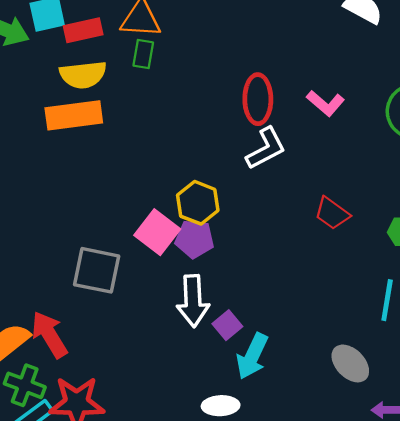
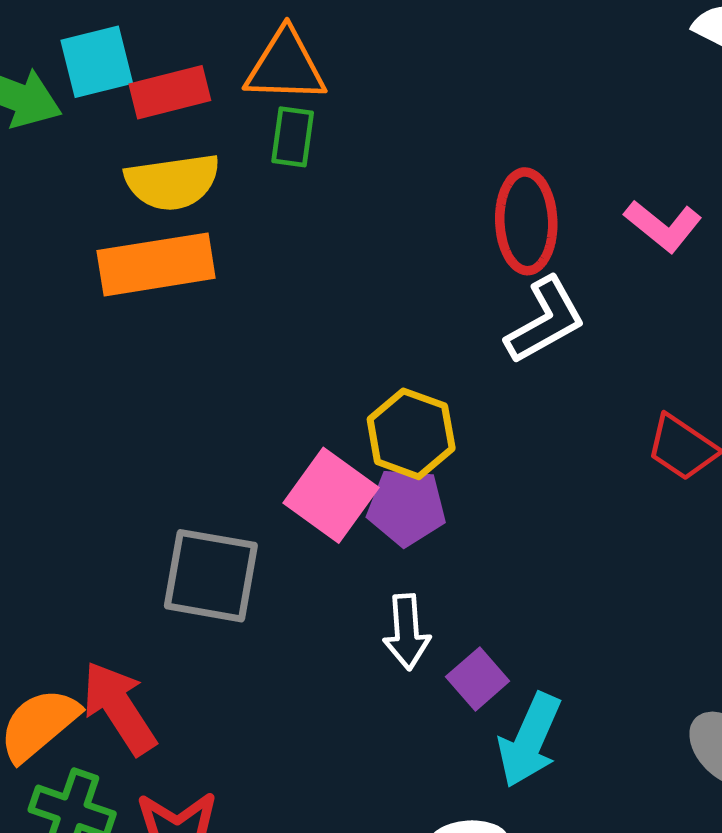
white arrow: (193, 301) -> (407, 632), size x0.7

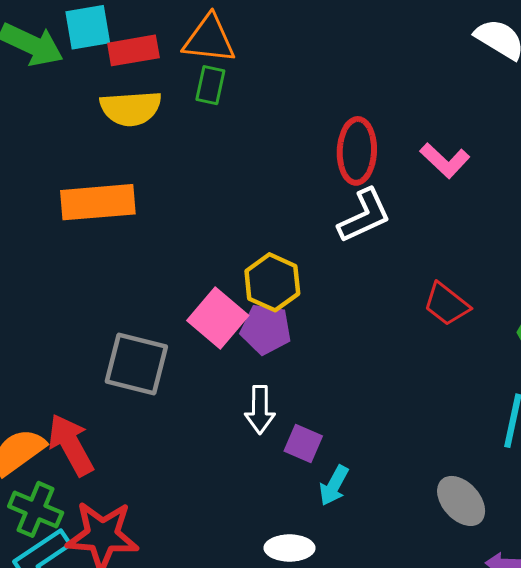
orange rectangle: (156, 264) -> (98, 202), moved
purple square: (478, 679) -> (303, 444), turned -30
cyan arrow: (530, 740) -> (334, 486), size x0.7

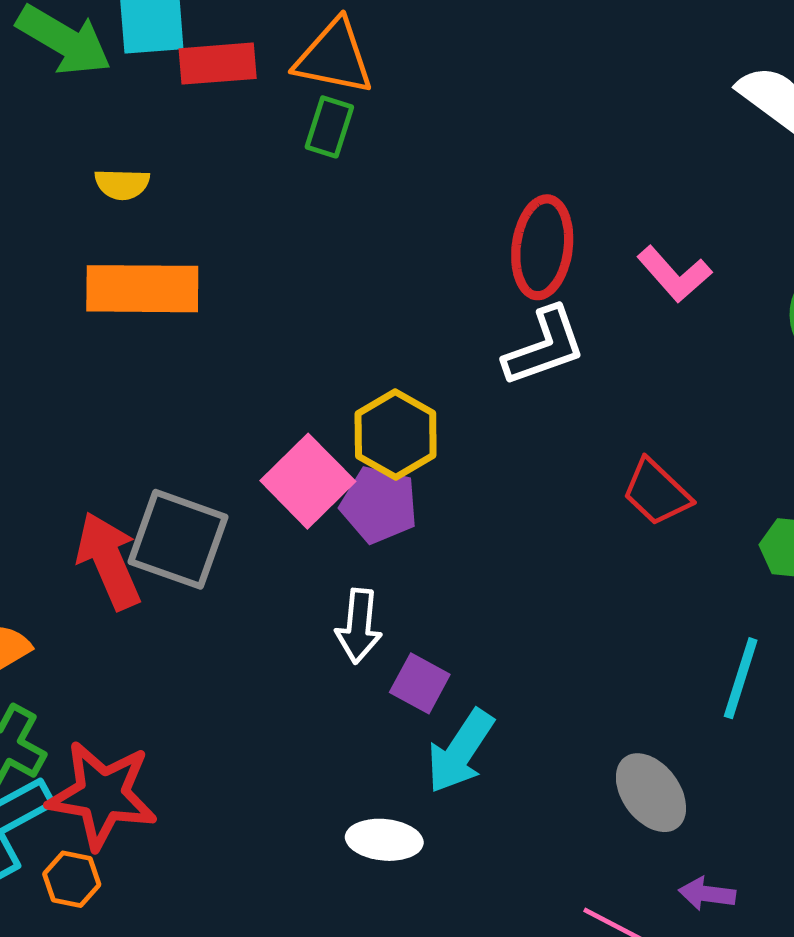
yellow semicircle: (131, 108) -> (122, 184), moved, size x0.6
red arrow: (71, 445) -> (109, 561), moved
cyan arrow: (334, 486) -> (460, 751), size x1.4

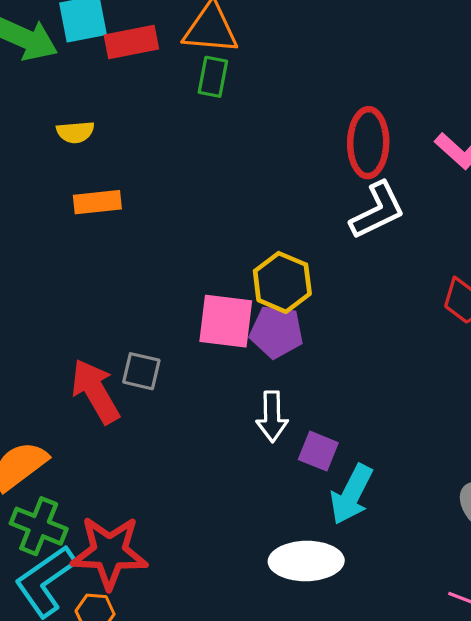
orange rectangle: (142, 289) -> (97, 202), size x0.6
pink square: (308, 481) -> (226, 321), turned -32
gray square: (178, 539) -> (141, 371), size x0.6
white ellipse: (384, 840) -> (306, 561), size x1.4

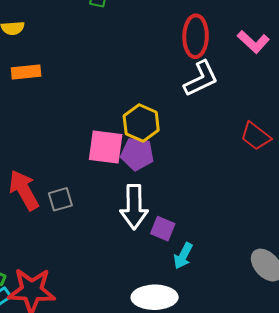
gray square: (141, 371) -> (60, 199), moved, turned -30
white arrow: (272, 417) -> (134, 207), size x1.4
cyan arrow: (351, 494) -> (183, 256), size x0.7

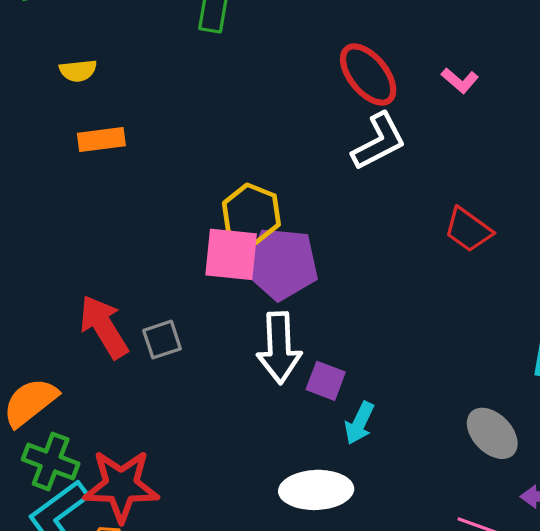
red ellipse: (196, 36) -> (368, 75), turned -39
pink L-shape: (253, 42) -> (460, 80), size x0.7
yellow hexagon: (141, 123) -> (251, 214), moved
purple pentagon: (137, 154) -> (282, 264), size x1.4

